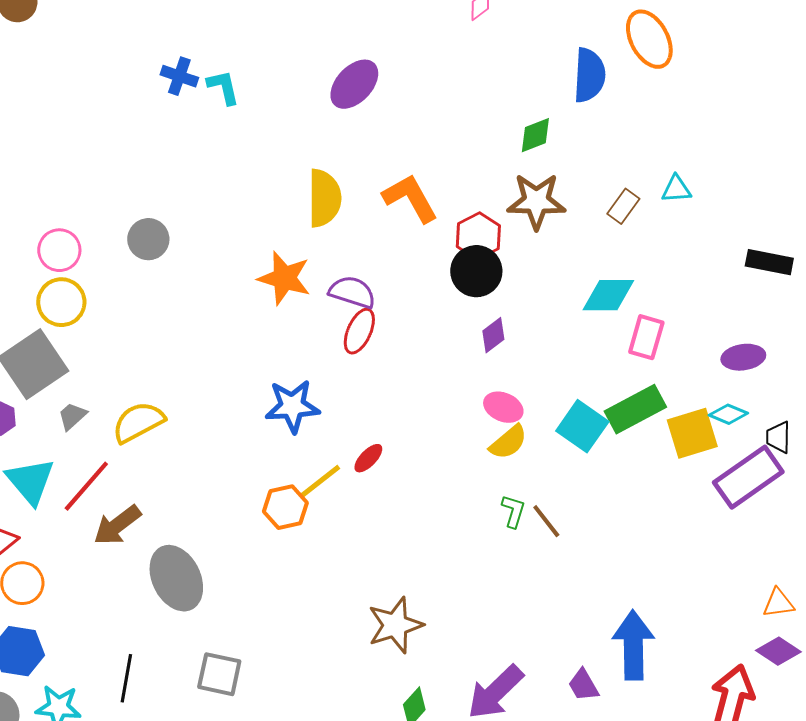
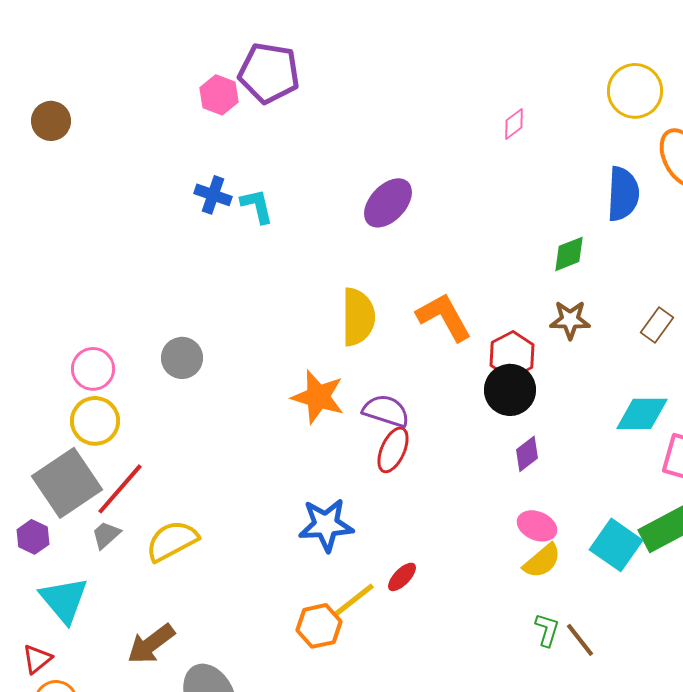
brown star: (536, 201) -> (570, 320), size x0.7
red line: (86, 486) -> (120, 489), moved

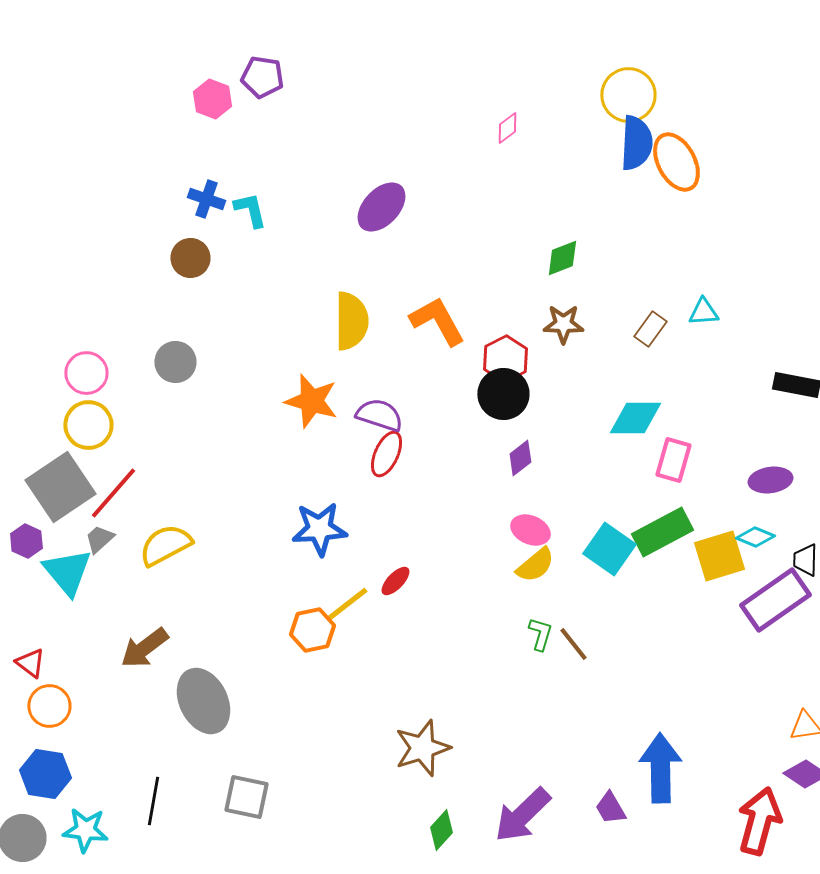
purple pentagon: (269, 73) -> (262, 77), size x0.7
brown circle: (51, 121) -> (190, 258), moved
blue semicircle: (623, 194) -> (636, 143), moved
cyan triangle: (64, 600) -> (67, 572), moved
red triangle: (37, 659) -> (30, 663), turned -44

